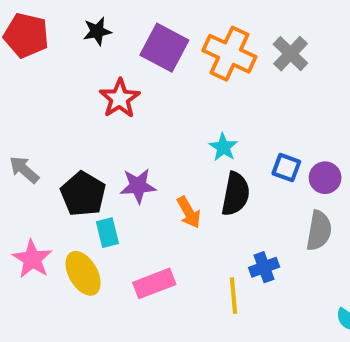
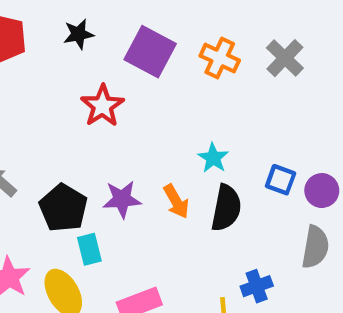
orange cross: (229, 54) -> (220, 58), size x0.7
orange arrow: (189, 212) -> (176, 201), moved

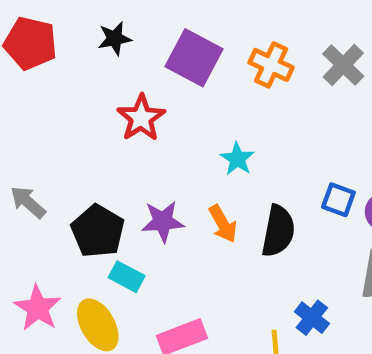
cyan star: (213, 158) -> (237, 159), moved
cyan rectangle: (89, 249) -> (127, 277), turned -48
blue cross: (257, 286) -> (312, 318), turned -32

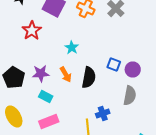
cyan rectangle: (127, 277) -> (46, 96), moved
blue cross: (312, 318) -> (103, 114), turned 32

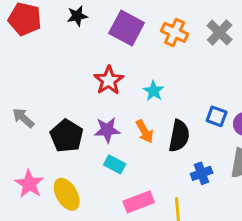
red star: (32, 30) -> (109, 80), moved
blue cross: (103, 114) -> (202, 173), moved
pink rectangle: (49, 122) -> (139, 202), moved

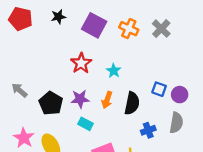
orange arrow: (145, 131) -> (107, 100), turned 49

